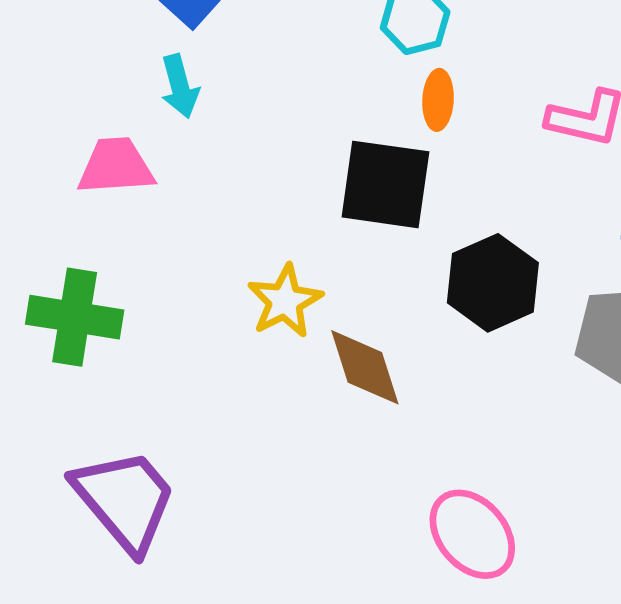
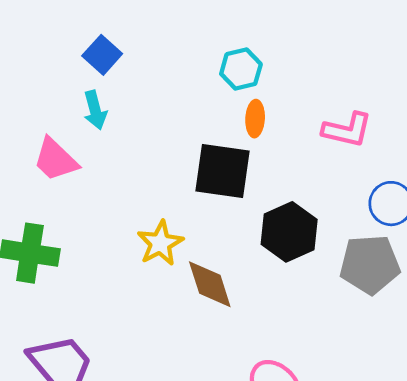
pink trapezoid: (116, 166) -> (55, 160), turned -132

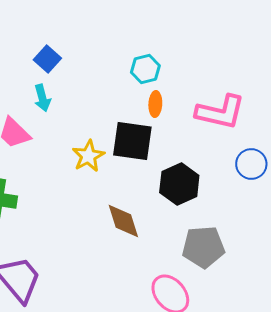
pink L-shape: (347, 130) -> (220, 112), size x1.4
yellow star: (160, 243) -> (88, 156), moved
gray pentagon: (370, 264) -> (203, 247), moved

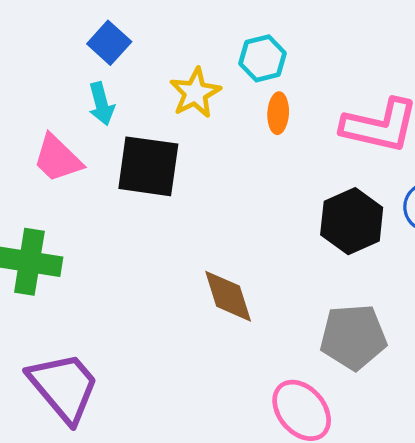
black square: (132, 141) -> (148, 166), moved
yellow star: (88, 156) -> (195, 93), moved
black hexagon: (179, 184) -> (352, 221), moved

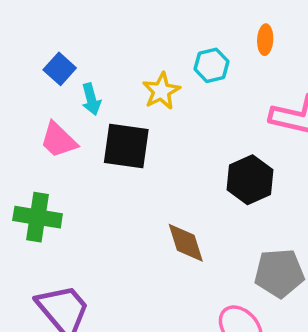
blue square: (109, 43) -> (60, 69), moved
orange ellipse: (278, 113) -> (265, 40), moved
black hexagon: (352, 221) -> (250, 180), moved

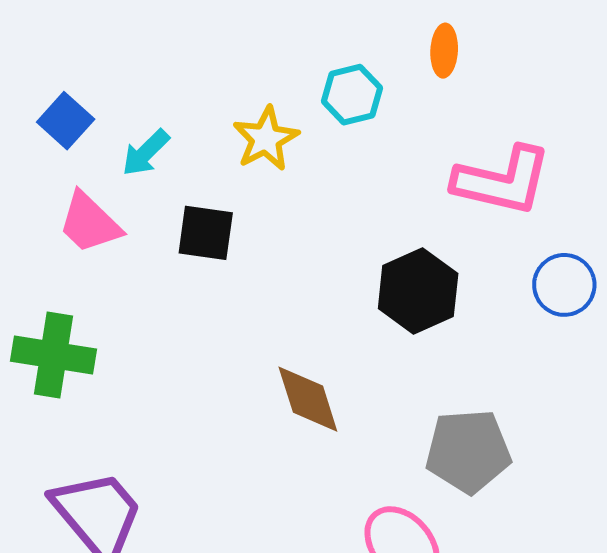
blue square: (60, 69) -> (66, 121), moved
cyan arrow: (91, 99) -> (146, 153), turned 60
black square: (126, 146) -> (206, 233), size x0.7

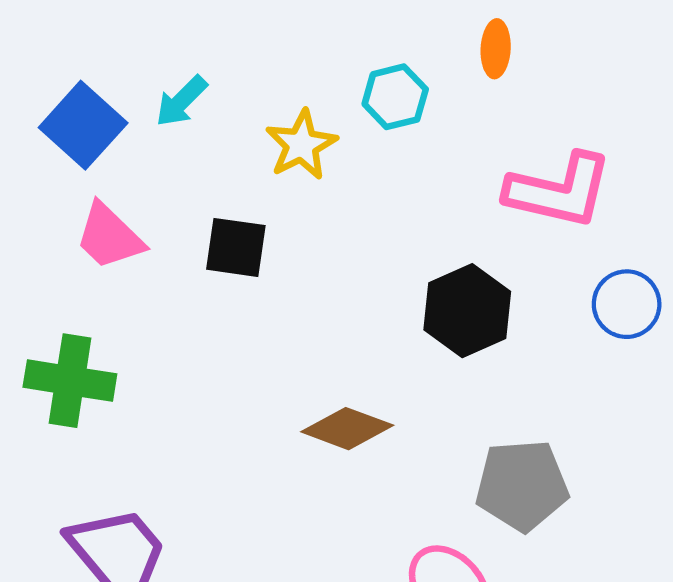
blue square: (66, 121) -> (83, 125), size x1.4
cyan arrow: (146, 153) -> (181, 101), moved
brown diamond: (308, 399) -> (347, 429), turned -52

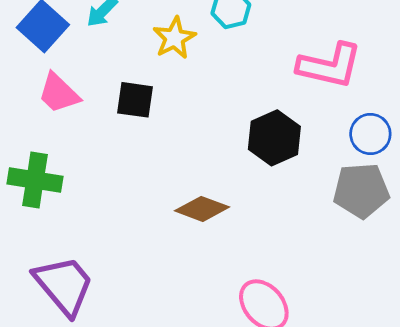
gray pentagon: (522, 485) -> (361, 191), moved

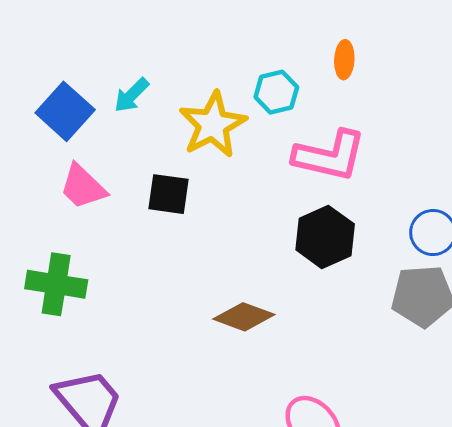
yellow star: (174, 38) -> (213, 125), size x1.4
pink L-shape: (330, 66) -> (330, 156), moved

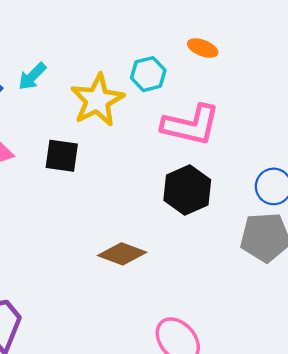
orange ellipse: (344, 60) -> (203, 48), turned -72

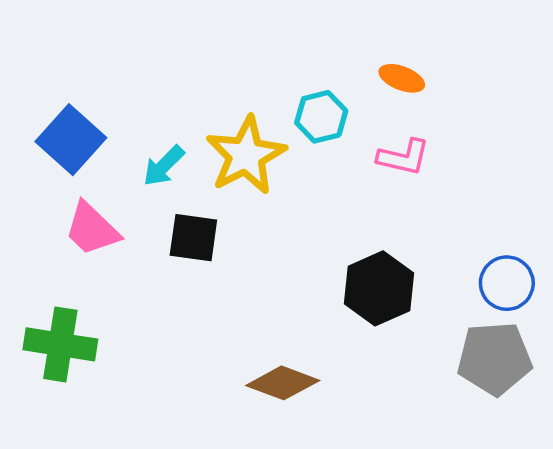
cyan arrow: (32, 76) -> (164, 166), moved
pink L-shape: (191, 125) -> (404, 157), moved, size x0.6

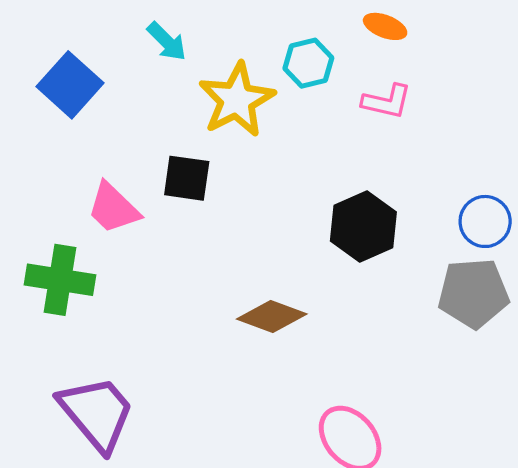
cyan arrow: (164, 166) -> (167, 41), moved, turned -90
pink trapezoid: (92, 229) -> (113, 208), moved

